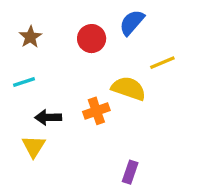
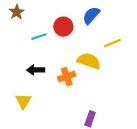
brown star: (30, 37) -> (17, 12), moved
cyan line: (24, 82) -> (39, 37), moved
black arrow: (48, 117) -> (36, 70), moved

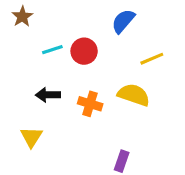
red circle: (63, 27) -> (84, 51), moved
yellow semicircle: (89, 61) -> (134, 95), moved
orange cross: (67, 77) -> (90, 104), turned 36

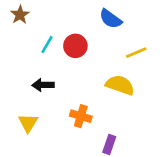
blue semicircle: (123, 21) -> (111, 19), turned -95
cyan line: (52, 50) -> (47, 45), turned -42
orange cross: (90, 104) -> (81, 116), moved

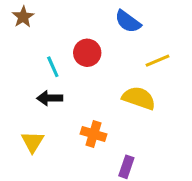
cyan line: (47, 45) -> (53, 67), moved, turned -54

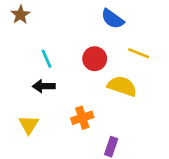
red circle: (87, 53) -> (95, 59), moved
yellow line: (158, 61) -> (139, 53), turned 45
orange cross: (93, 134) -> (82, 118), turned -35

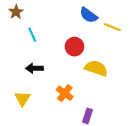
yellow line: (139, 53) -> (112, 27), moved
cyan line: (47, 59) -> (32, 35), moved
orange cross: (82, 118) -> (65, 93), turned -35

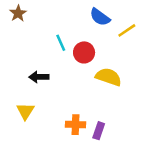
yellow line: (112, 27) -> (127, 30), turned -56
cyan line: (32, 35) -> (61, 43), moved
orange cross: (65, 93) -> (75, 125), moved, turned -35

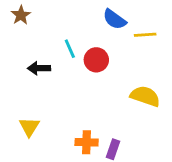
yellow line: (127, 30) -> (145, 35), turned 30
black arrow: (39, 77) -> (39, 68), moved
yellow semicircle: (108, 77) -> (145, 96), moved

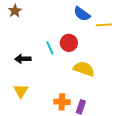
cyan line: (70, 49) -> (50, 48), moved
black arrow: (39, 68) -> (23, 59), moved
yellow semicircle: (145, 96) -> (84, 69), moved

